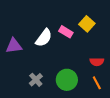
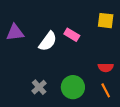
yellow square: (87, 24) -> (106, 21), moved, turned -35
purple triangle: (14, 46) -> (15, 33), moved

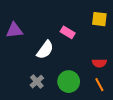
white semicircle: (48, 41) -> (45, 50), moved

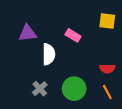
purple triangle: (14, 30) -> (28, 33), moved
white semicircle: (45, 50) -> (49, 54), turned -36

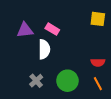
pink rectangle: (73, 35) -> (52, 29), moved

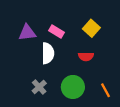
yellow square: (98, 19) -> (91, 28), moved, turned 35
red semicircle: (98, 62) -> (86, 57), moved

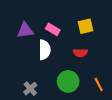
yellow square: (91, 28) -> (85, 26), turned 35
gray cross: (39, 87) -> (30, 89), moved

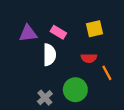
orange line: (99, 85) -> (107, 73), moved
gray cross: (30, 89) -> (45, 98), moved

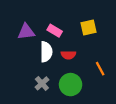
red semicircle: (89, 58) -> (68, 55), moved
gray cross: (45, 98) -> (42, 83), moved

